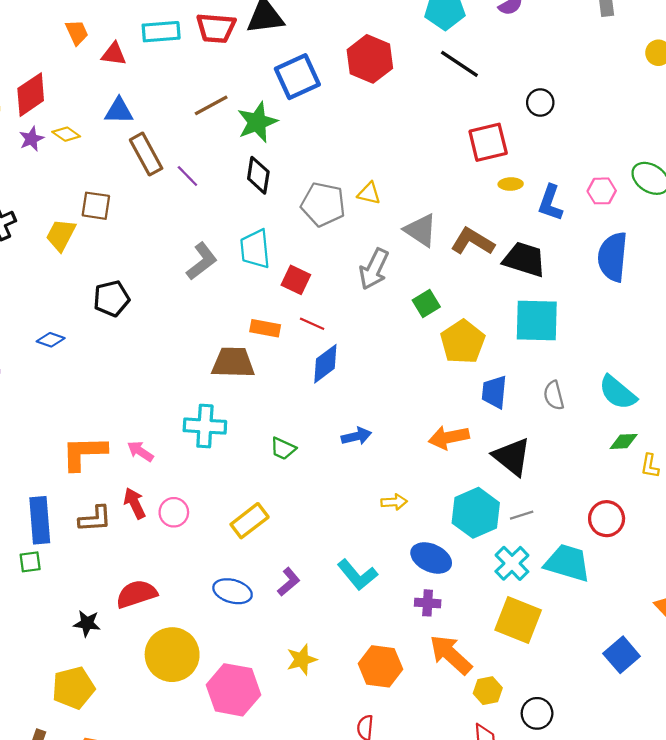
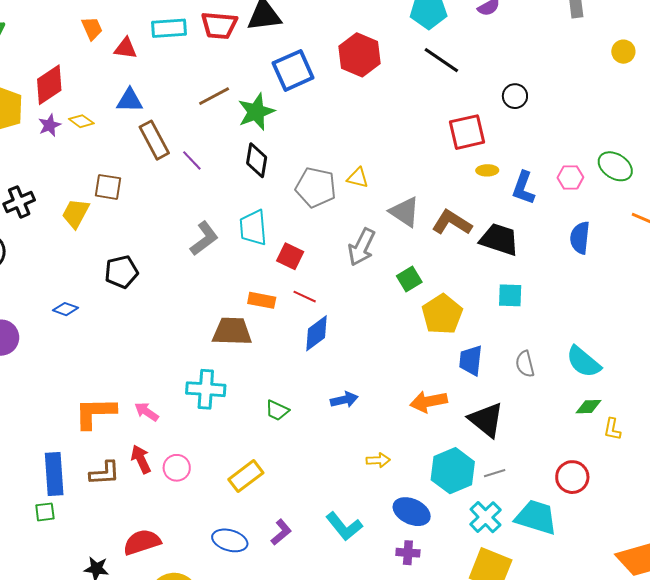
blue semicircle: (613, 257) -> (580, 238), size x0.7
cyan square: (537, 321) -> (510, 295), size x0.6

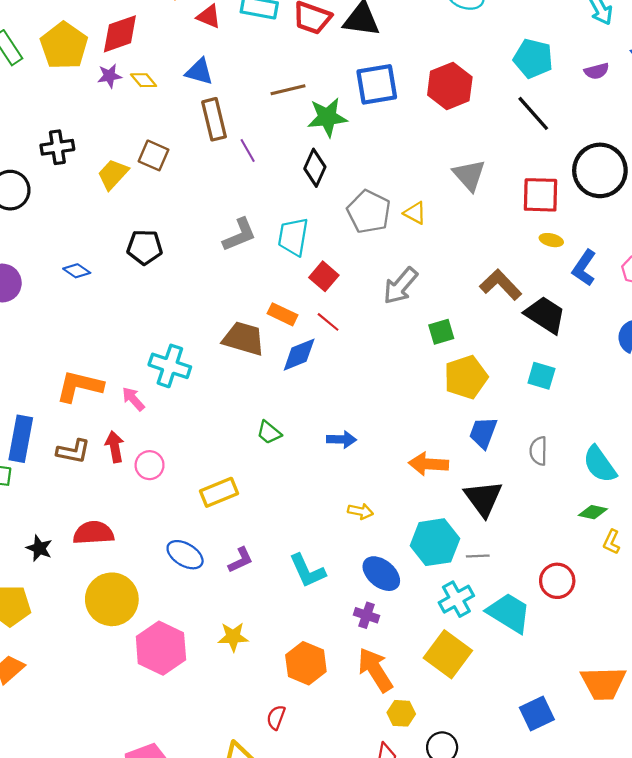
black circle: (515, 96) -> (600, 170), size x2.0
gray triangle: (405, 212) -> (469, 175), moved
blue diamond: (316, 333) -> (299, 355), moved
cyan cross: (206, 389) -> (170, 366), moved

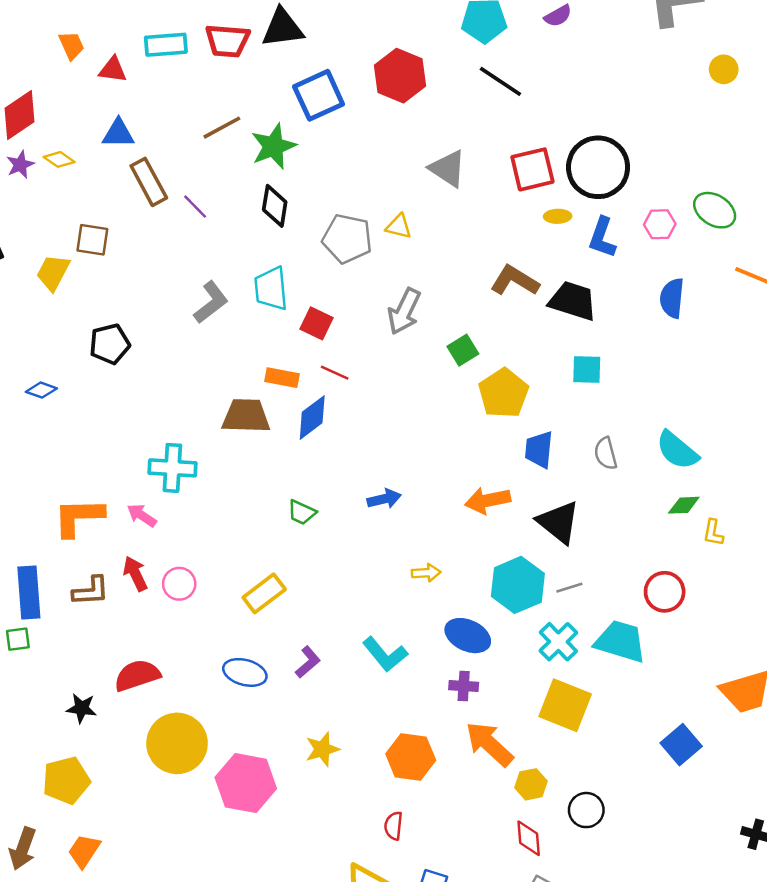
black circle: (600, 170) -> (598, 167), moved

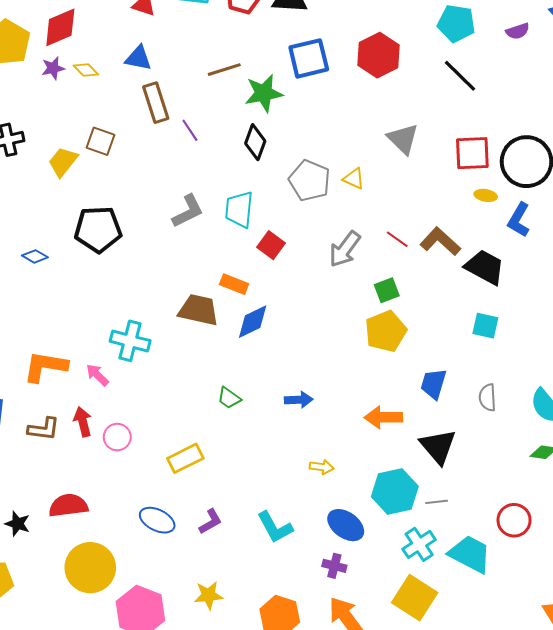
black pentagon: (110, 344) -> (98, 229), size x1.4
red line: (335, 373) -> (397, 239), moved
yellow pentagon: (504, 393) -> (386, 331), moved

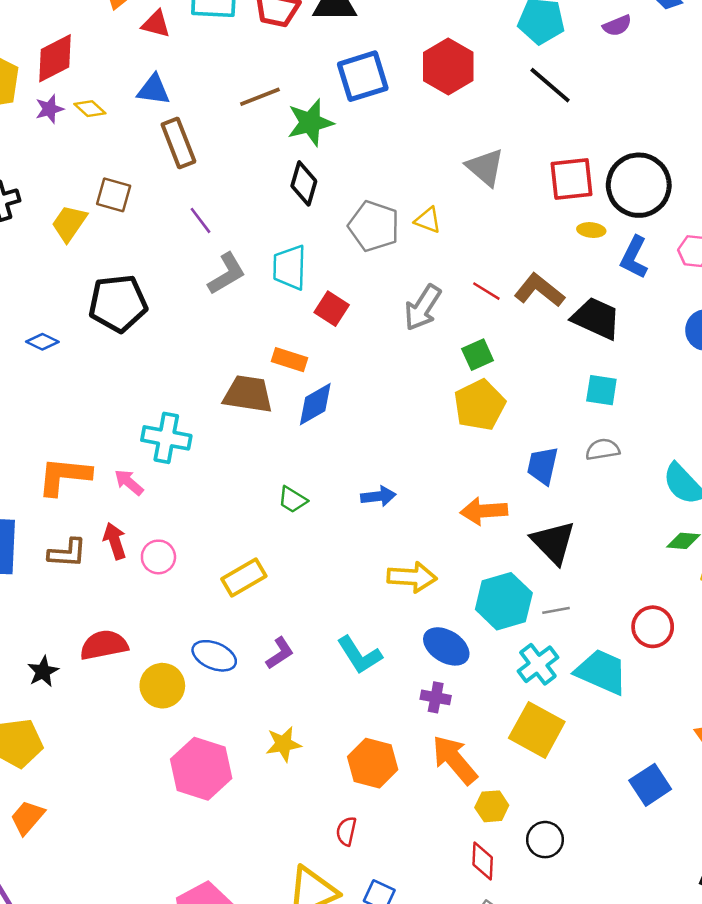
purple line: (190, 130) -> (200, 220), moved
gray semicircle: (488, 398) -> (603, 449), moved, turned 88
yellow arrow: (322, 467) -> (412, 577), size x1.6
black star: (18, 524) -> (43, 671), turned 30
yellow circle: (90, 568) -> (162, 686), moved, size x0.7

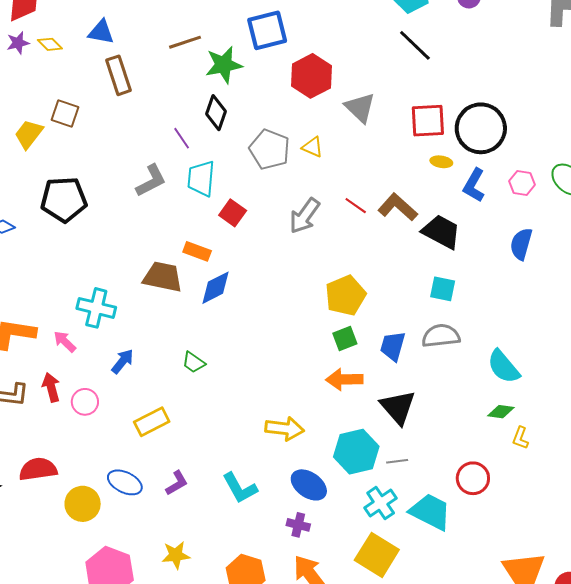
red hexagon: (448, 66) -> (312, 76), moved
purple line: (200, 220) -> (182, 138), moved
green square: (478, 355) -> (345, 338), moved
gray semicircle: (603, 449) -> (441, 336), size x1.4
blue arrow: (378, 496) -> (123, 361), moved, turned -48

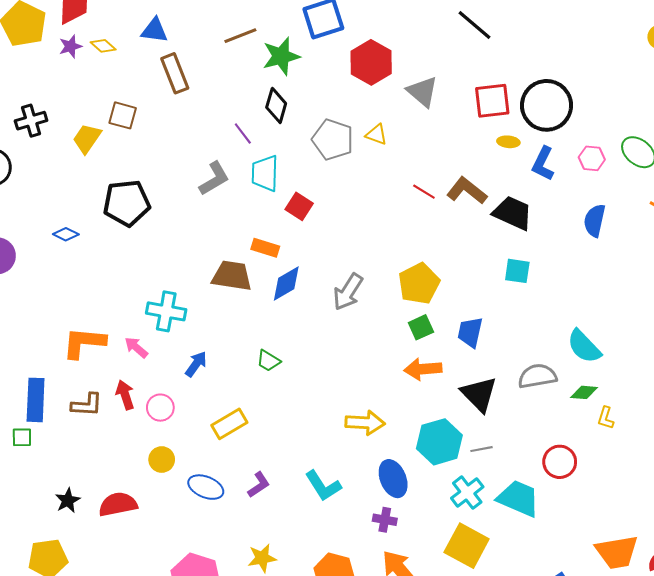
gray arrow: (305, 216) -> (348, 292), moved
gray semicircle: (441, 336) -> (537, 376), moved
red semicircle: (38, 469) -> (118, 504), moved
blue ellipse: (309, 485) -> (393, 479), turned 36
yellow circle: (83, 504) -> (162, 460), moved, size x0.7

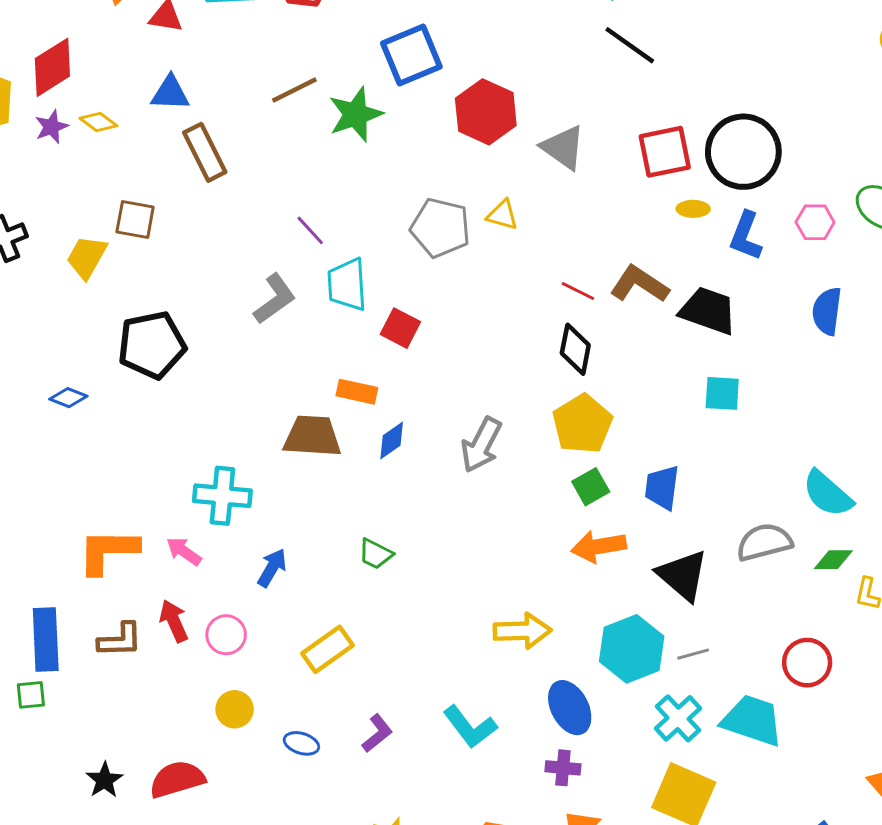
black diamond: (276, 105) -> (575, 349), moved
blue diamond: (286, 283) -> (392, 441), size x0.7
blue ellipse: (206, 487) -> (301, 743), size x0.7

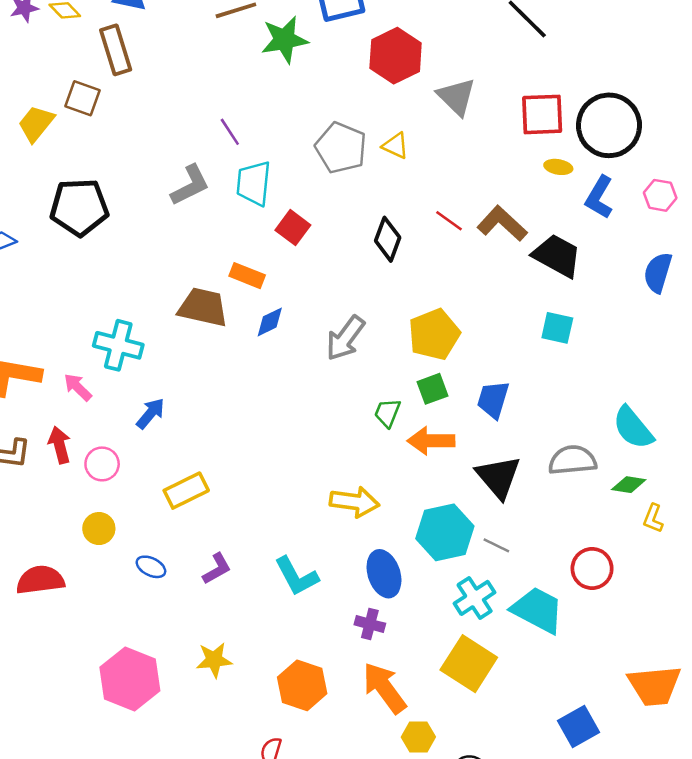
brown rectangle: (205, 152) -> (116, 50), moved
black diamond: (575, 349) -> (388, 239), moved
green trapezoid: (376, 554) -> (387, 413), moved, turned 76
gray line: (693, 654) -> (496, 545), turned 32

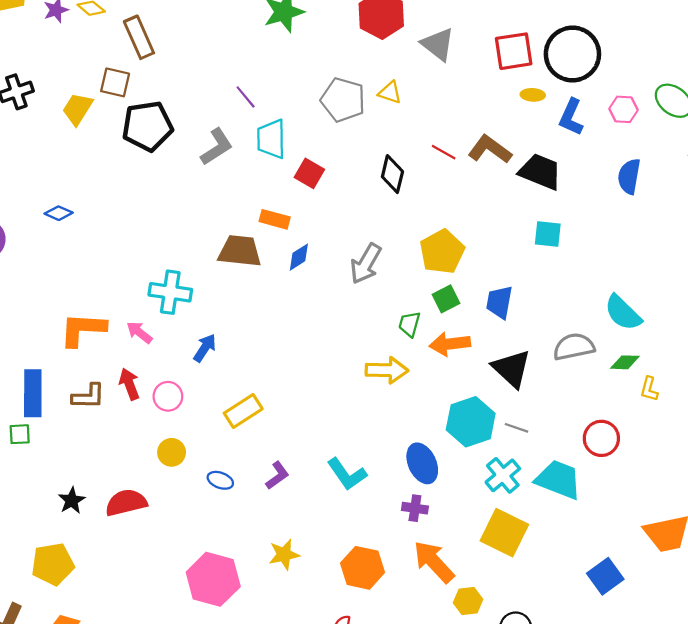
black pentagon: (79, 207) -> (147, 126), moved
yellow arrow: (354, 502) -> (387, 370), moved

